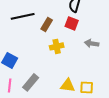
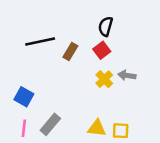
red square: (72, 23) -> (102, 50), turned 32
yellow cross: (57, 46) -> (104, 79), moved, turned -32

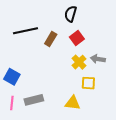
black semicircle: (106, 26) -> (71, 14), moved
gray rectangle: (50, 124) -> (34, 100), turned 36
yellow square: (121, 131) -> (88, 83), moved

